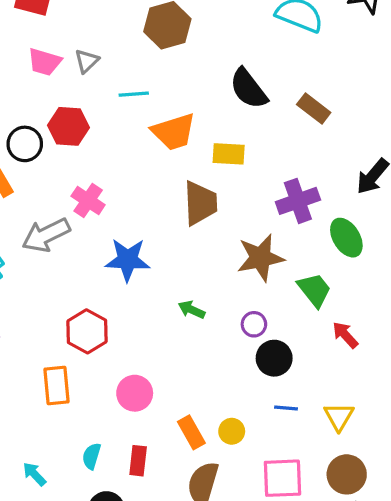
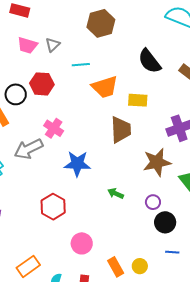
orange rectangle: (56, 386) -> (28, 266), moved, turned 60

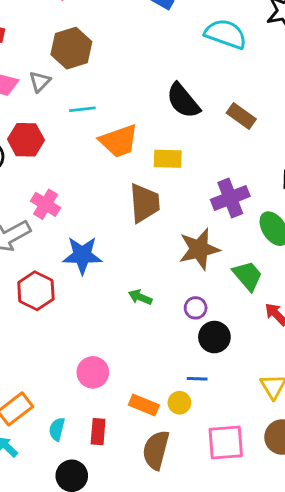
brown hexagon: (101, 23) -> (71, 48), moved
red hexagon: (53, 207) -> (36, 291), moved
blue line: (172, 252) -> (197, 379), moved
orange rectangle: (116, 267) -> (144, 405), turned -36

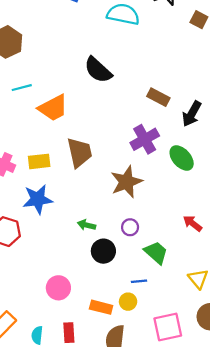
brown rectangle: (241, 116) -> (158, 97), moved
yellow rectangle: (168, 159) -> (39, 161), moved
green trapezoid: (248, 276) -> (156, 253), moved
black circle: (214, 337) -> (103, 251), moved

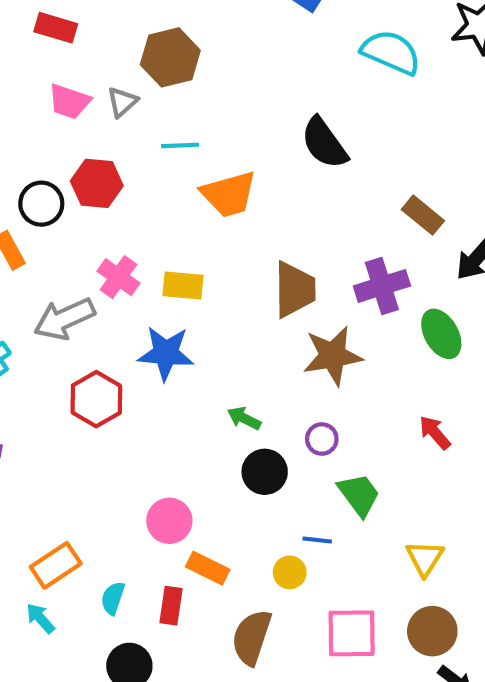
brown trapezoid: (80, 153) -> (295, 289), moved
red arrow: (193, 223) -> (435, 433), moved
orange rectangle: (101, 307) -> (208, 568), moved

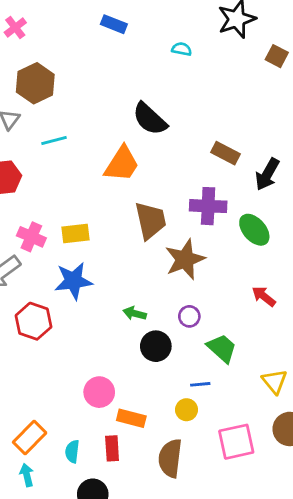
cyan semicircle: (391, 52) -> (182, 49), size x0.5
orange trapezoid: (229, 194) -> (122, 164), moved, turned -30
purple cross: (382, 286) -> (208, 206), turned 32
cyan arrow: (40, 618) -> (27, 475), turned 40

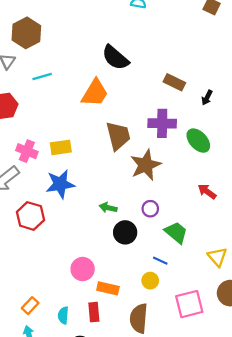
black arrow: (267, 174) -> (207, 98), size x0.6
blue line: (200, 384) -> (160, 261), turned 32
orange rectangle: (30, 438) -> (30, 306), size x0.7

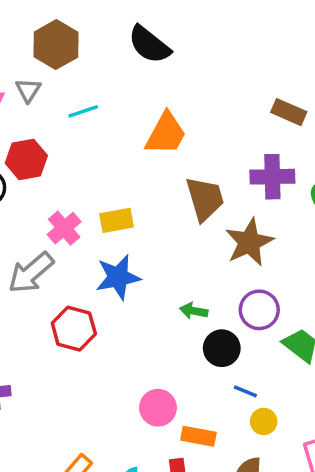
black semicircle: (115, 58) -> (149, 45), moved
pink cross: (27, 151) -> (64, 228), turned 30
purple circle: (150, 209) -> (259, 310), size x1.5
blue line: (160, 261) -> (245, 391), moved

